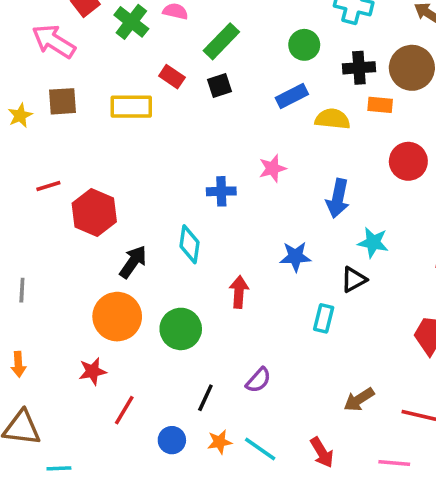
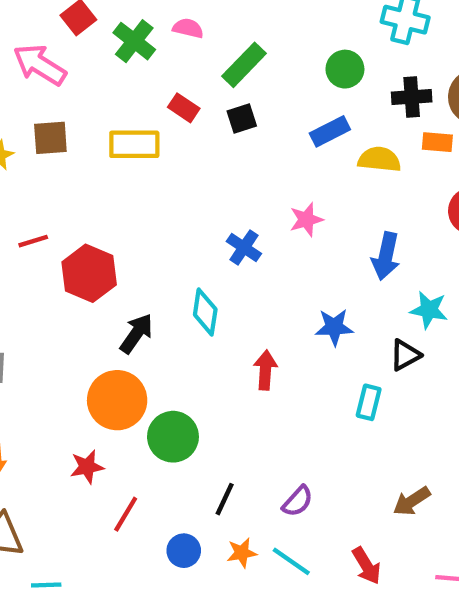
blue cross: (221, 191) -> (244, 248), turned 36
green circle: (181, 329) -> (173, 437), moved
purple semicircle: (258, 380) -> (298, 501), moved

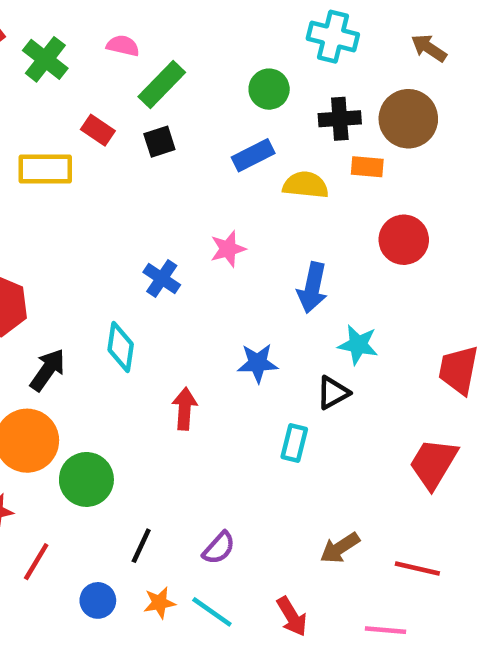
pink semicircle: (188, 28) -> (123, 46), moved

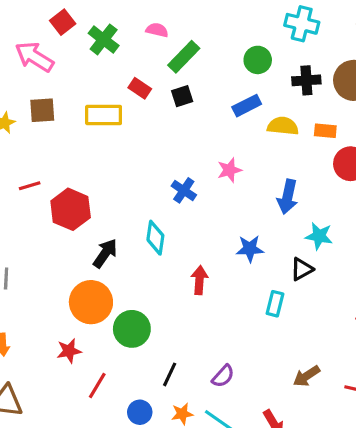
orange rectangle: (367, 167) -> (325, 131), moved

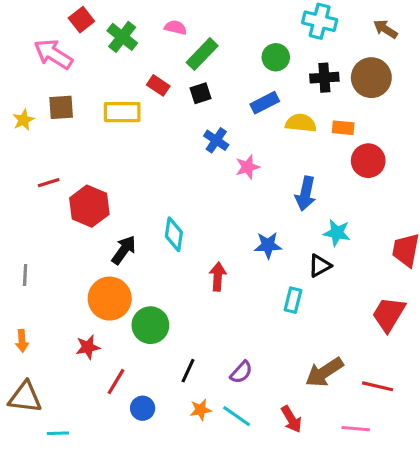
blue cross: (184, 190) -> (216, 140), moved
brown arrow: (306, 376) -> (324, 372), size x1.4
blue circle: (140, 412) -> (143, 408), moved

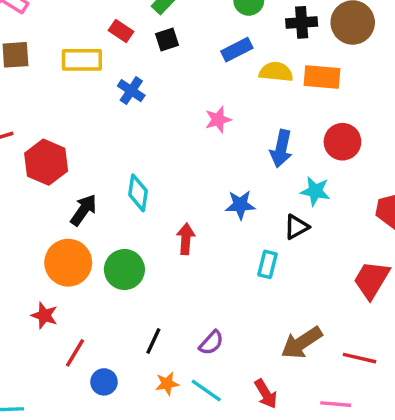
orange rectangle: (343, 128) -> (322, 77), size x1.5
blue cross: (216, 140) -> (131, 91), moved
red circle: (368, 161) -> (342, 142), moved
green circle: (150, 325) -> (124, 269), moved
red star: (88, 347) -> (44, 315), turned 30

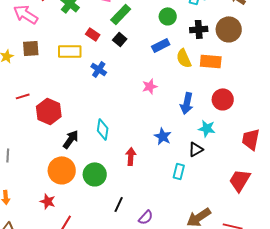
black square: (167, 40) -> (120, 39), turned -32
yellow semicircle: (276, 72) -> (184, 58), turned -120
blue star: (240, 205) -> (163, 136), turned 30
black line: (153, 341) -> (119, 204), moved

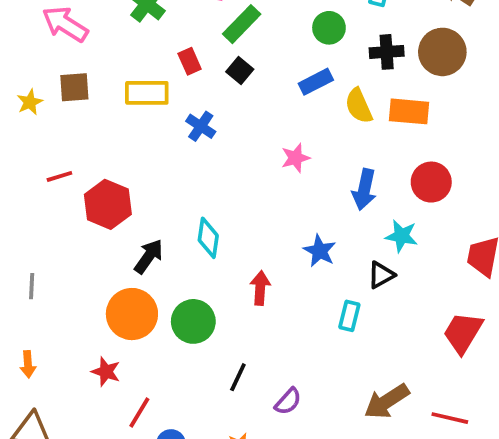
red rectangle: (93, 34) -> (190, 61), turned 32

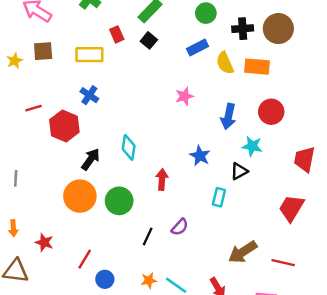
blue cross: (201, 126) -> (89, 95), moved
red star: (106, 372) -> (44, 242), moved
purple semicircle: (288, 401) -> (180, 227), moved

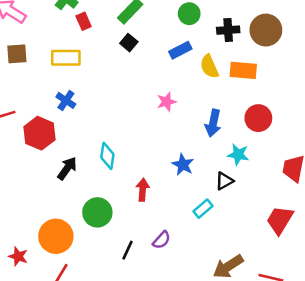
red rectangle: (117, 34) -> (84, 21), moved
orange circle: (80, 196) -> (56, 236), moved
cyan rectangle: (219, 197) -> (203, 209), turned 36

